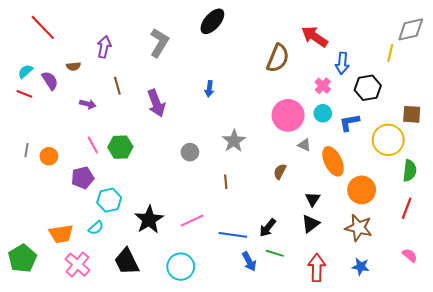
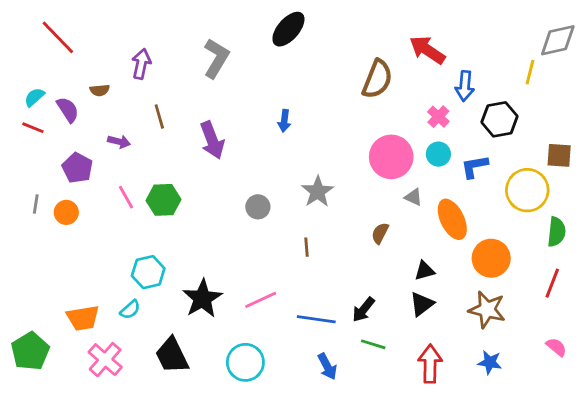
purple pentagon: (83, 178) -> (77, 168), moved, turned -30
black triangle: (313, 199) -> (425, 271), turned 42
blue arrow: (249, 261) -> (327, 367), moved

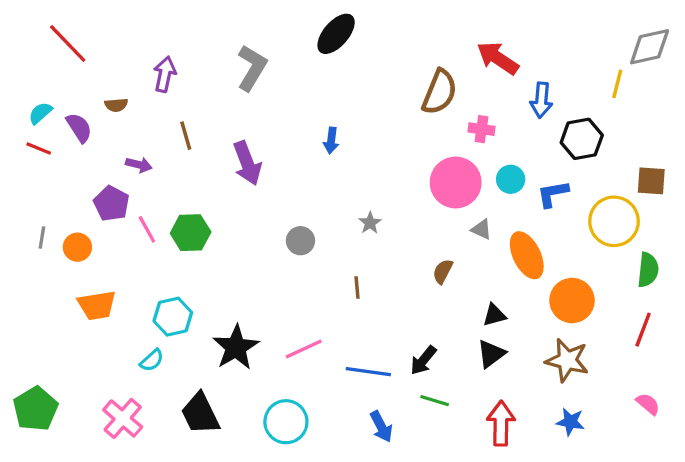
pink cross: (438, 117) -> (481, 129), moved, turned -35
purple pentagon: (77, 168) -> (111, 204), moved
gray star: (318, 192) -> (370, 223), size x0.6
orange trapezoid: (83, 318) -> (97, 305), moved

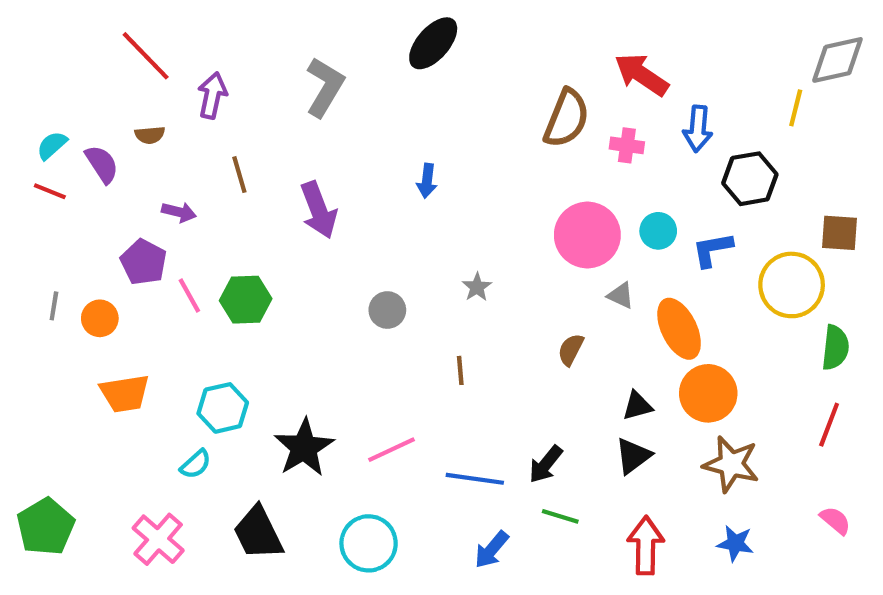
red line: (68, 44) -> (146, 56), moved
pink cross: (481, 129) -> (627, 145), moved
orange circle: (572, 300) -> (708, 393), moved
blue arrow: (381, 427) -> (492, 550), turned 68

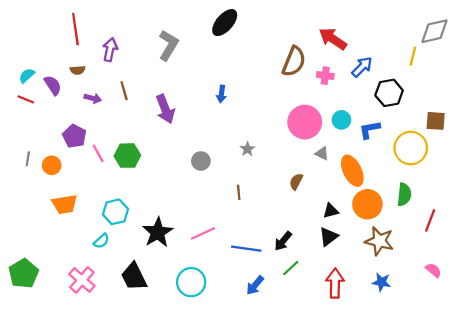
red line: (146, 56) -> (75, 29), turned 36
blue arrow: (698, 129) -> (362, 67), turned -140
purple arrow: (179, 212) -> (93, 98), moved
green semicircle: (835, 348) -> (404, 195), moved
green line: (560, 516) -> (291, 268), turned -60

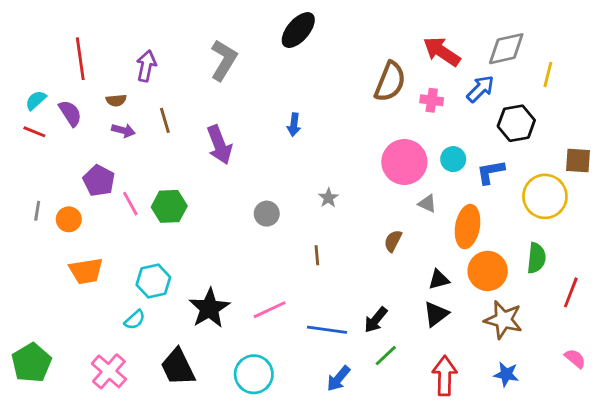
red line: (75, 29) -> (80, 59), moved
gray diamond: (434, 31) -> (506, 49), moved
brown semicircle: (78, 70) -> (116, 100), moved
orange ellipse: (352, 171) -> (468, 227), turned 36

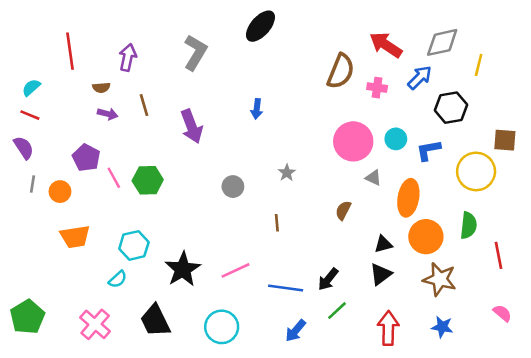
purple semicircle: (70, 113) -> (24, 148), moved
red line: (571, 292) -> (499, 255), turned -32

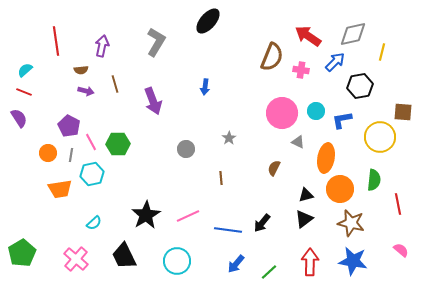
gray line: (32, 184) -> (71, 155), moved
cyan hexagon: (134, 245) -> (92, 174), moved
green line: (337, 311) -> (269, 272), moved
blue star: (442, 327) -> (353, 261), size x1.6

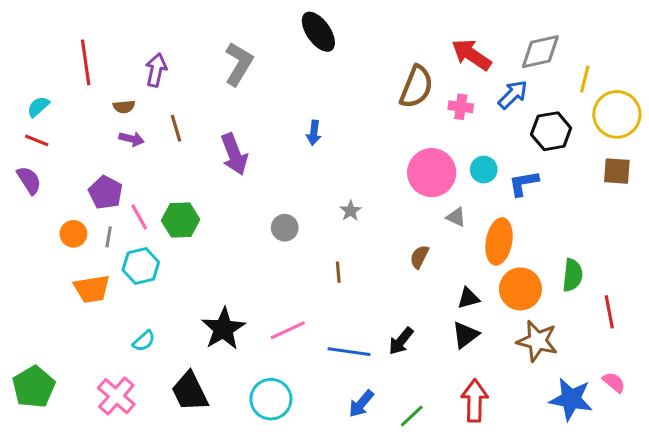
black ellipse: (208, 21) -> (318, 32), turned -76
yellow circle: (380, 137) -> (617, 114), moved
blue star: (353, 261) -> (571, 399), moved

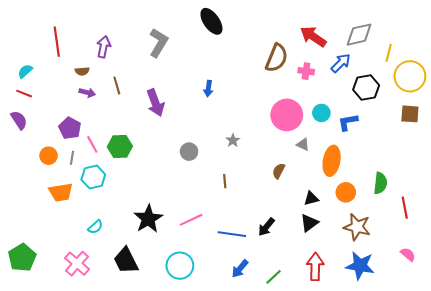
orange circle: (520, 289) -> (346, 192), size x0.7
blue star: (571, 399) -> (360, 266), moved

